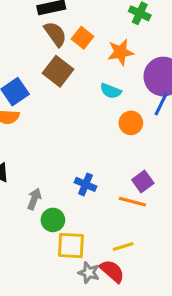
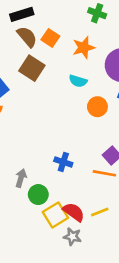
yellow square: (71, 246) -> (55, 215), turned -30
red semicircle: (112, 271) -> (74, 212), moved

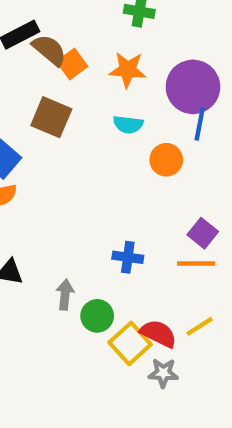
brown semicircle: (27, 37) -> (49, 50), moved
orange square: (50, 38) -> (72, 64), turned 30
orange star: (84, 48) -> (128, 70), turned 30

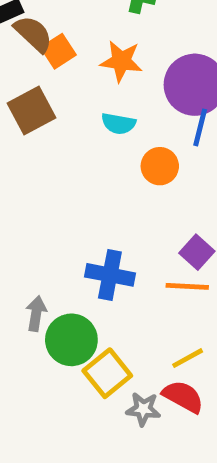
brown square: (51, 117) -> (31, 111), turned 36
blue cross: (128, 257) -> (110, 275), size x1.4
green circle: (97, 316) -> (71, 340), size x1.4
red semicircle: (158, 334) -> (183, 397), moved

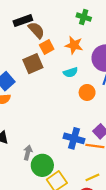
orange square: (58, 51) -> (47, 47), moved
cyan semicircle: (119, 124) -> (71, 72), turned -32
blue cross: (110, 275) -> (74, 138), moved

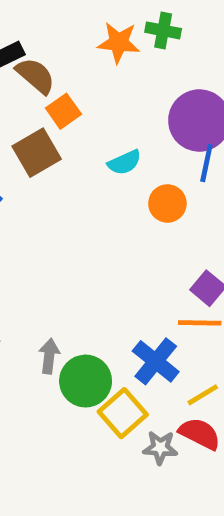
green cross: (84, 17) -> (163, 30), moved
orange star: (74, 45) -> (119, 43), moved
blue cross: (74, 138) -> (156, 361), moved, turned 30

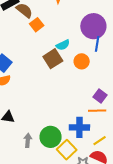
brown square: (37, 153) -> (53, 59), moved
gray arrow: (49, 356) -> (28, 140), moved
blue cross: (156, 361) -> (79, 127), turned -36

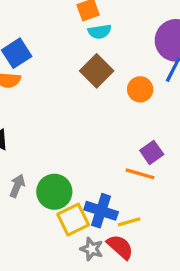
cyan semicircle: (63, 45) -> (100, 32), moved
brown square: (53, 59) -> (97, 71), turned -30
blue cross: (79, 127) -> (101, 211), moved

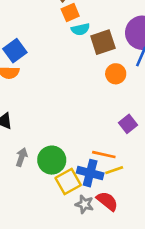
brown square: (97, 71) -> (103, 42), moved, turned 30
orange line: (140, 174) -> (104, 155), moved
yellow line: (129, 222) -> (114, 170), moved

